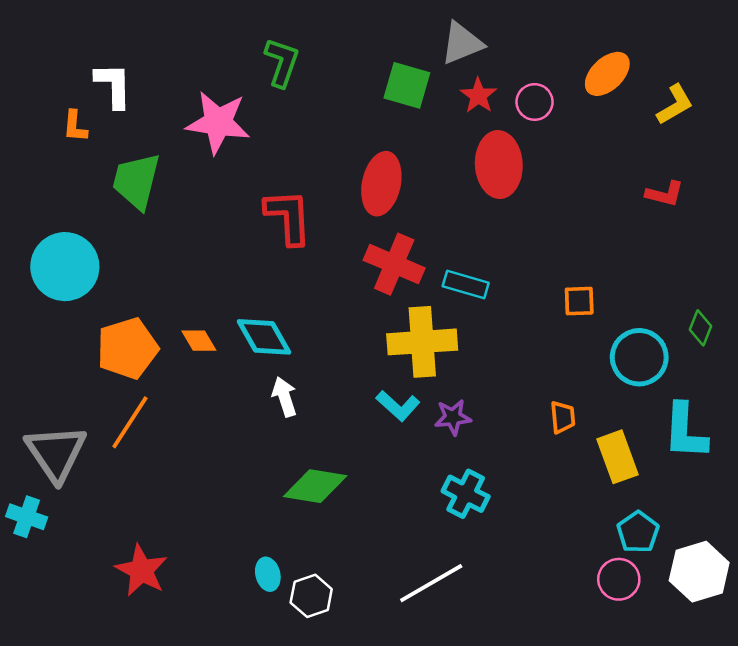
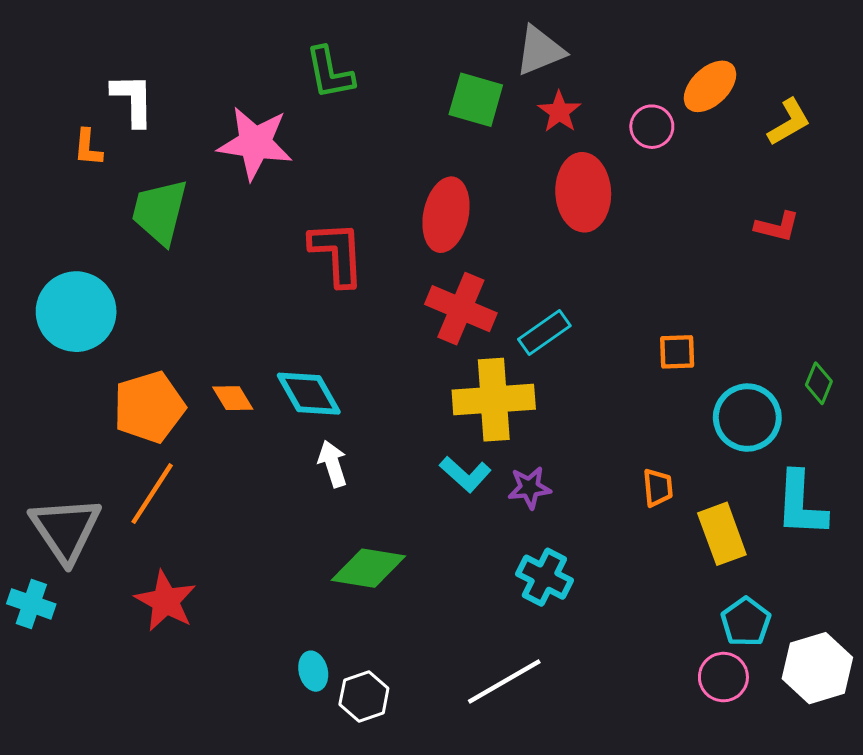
green L-shape: (282, 62) -> (330, 73), turned 150
pink circle: (535, 102) -> (652, 127), moved
cyan rectangle: (466, 284) -> (544, 332), turned -51
red star: (141, 570) -> (166, 601), moved

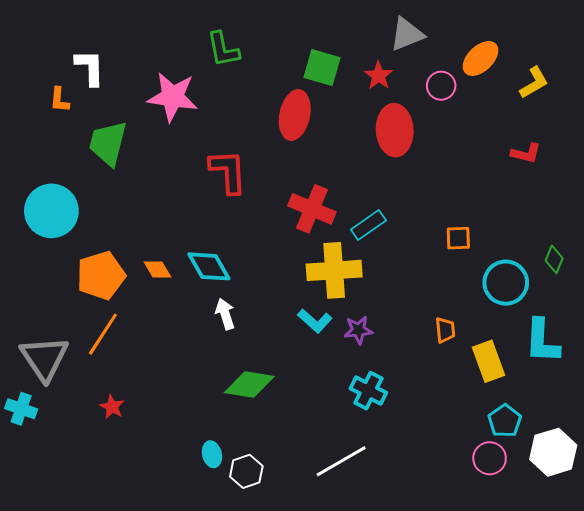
gray triangle: (540, 51) -> (407, 34), moved
red ellipse: (446, 215) -> (295, 115), moved
red star: (166, 601) -> (112, 407), size x0.6

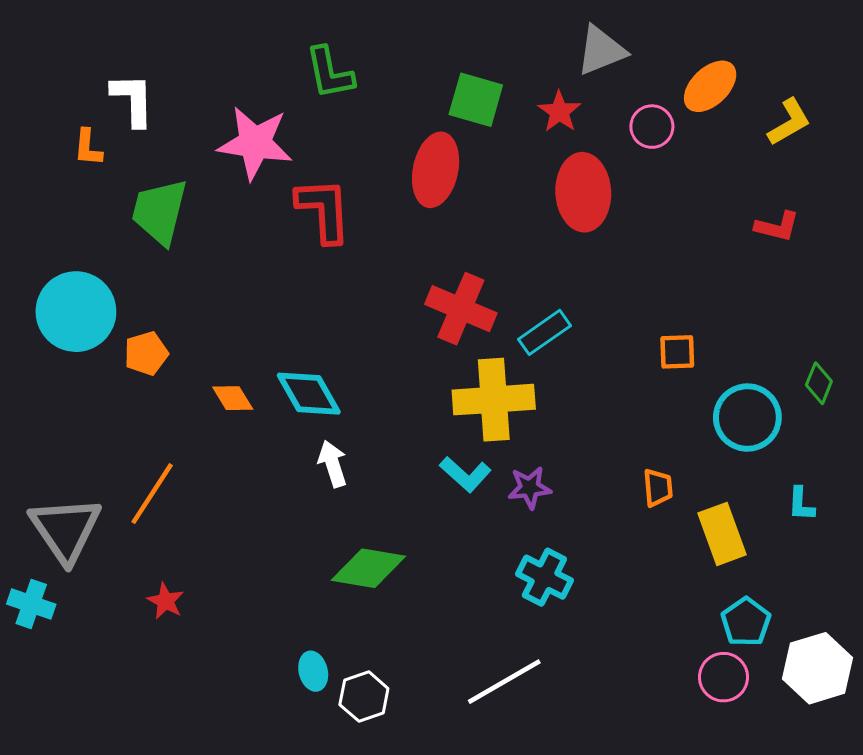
red L-shape: (228, 172) -> (324, 210), moved
orange pentagon: (101, 276) -> (146, 353), moved, size x0.6
cyan L-shape: (542, 341) -> (801, 504), size x0.5

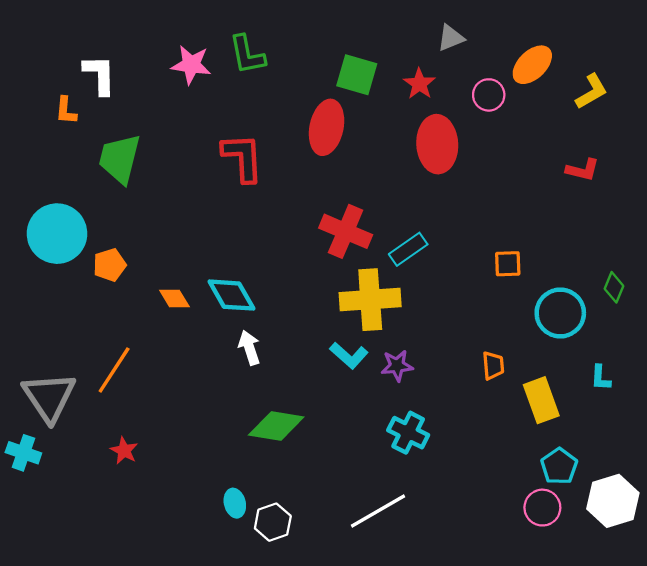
gray triangle: (601, 50) -> (451, 38), size x0.7
pink star: (255, 143) -> (191, 65), moved, size x0.7

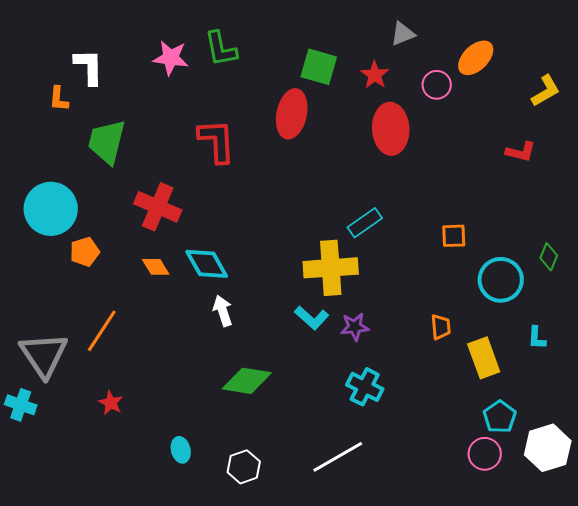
yellow L-shape: (592, 92) -> (546, 91), moved
red cross: (346, 231) -> (158, 207), moved
orange pentagon: (110, 265) -> (85, 252), moved
cyan ellipse: (235, 503) -> (181, 450), moved

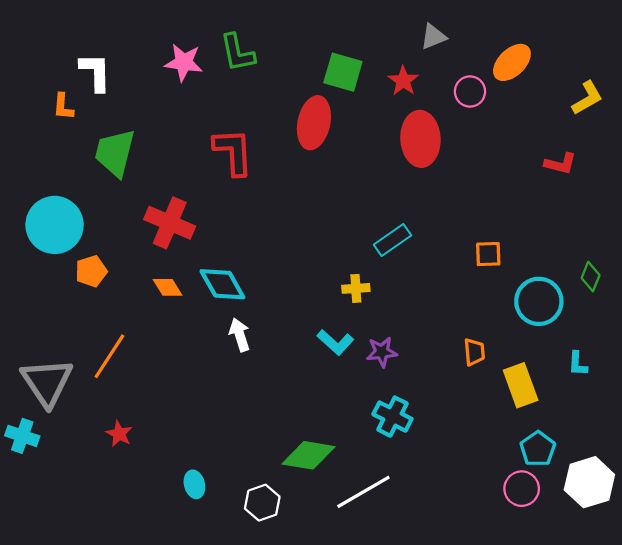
yellow cross: (331, 268) -> (356, 288), size x0.5
green diamond: (247, 381) -> (309, 455), moved

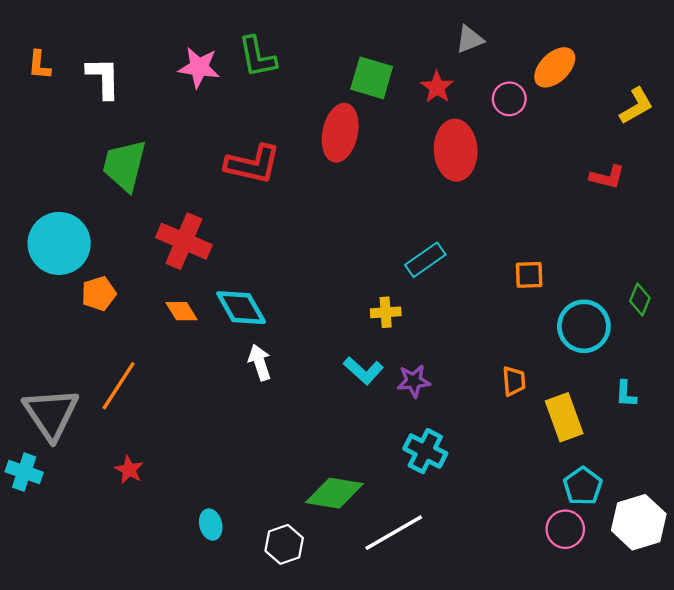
orange L-shape: (63, 107) -> (39, 65), moved
red L-shape: (233, 152) -> (253, 164), turned 106

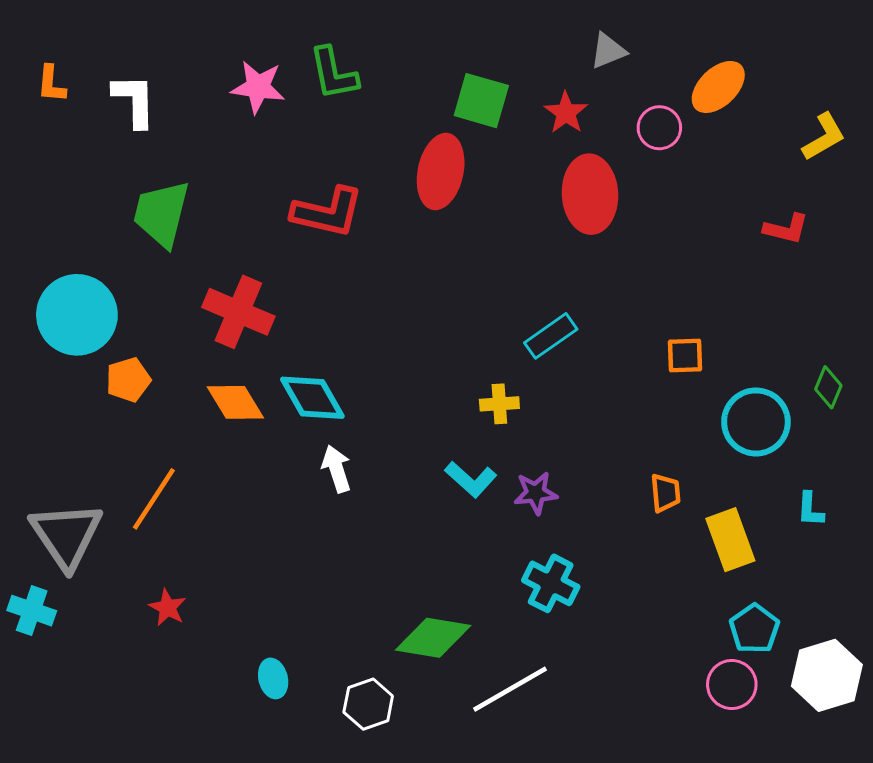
orange diamond: (182, 311) -> (235, 402), size x1.4

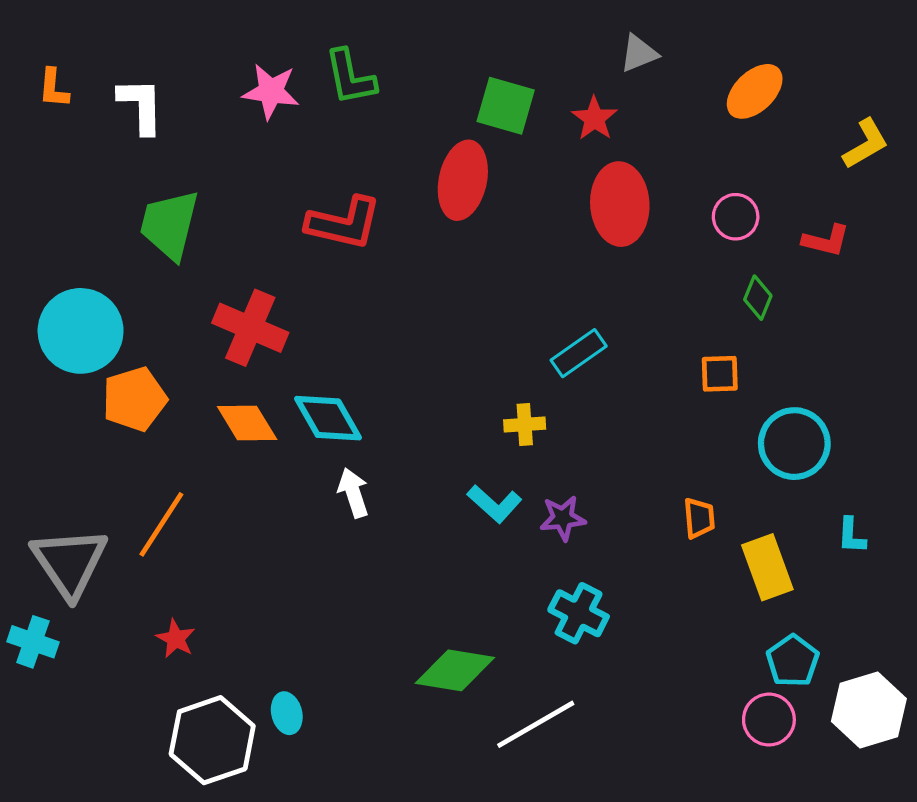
pink circle: (659, 128) -> (736, 217), moved
orange pentagon: (128, 380) -> (134, 399), size x1.4
green diamond: (828, 387) -> (758, 298), moved
white hexagon: (368, 704) -> (212, 740), moved, size x1.6

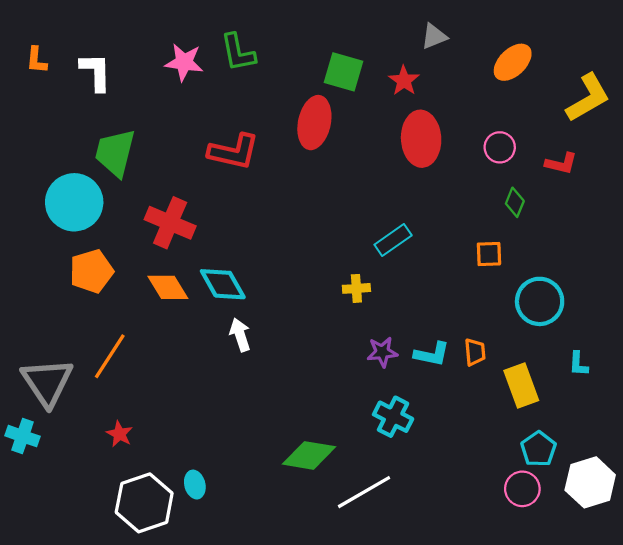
yellow L-shape: (866, 144) -> (588, 98), size x1.4
cyan circle: (81, 331) -> (74, 202), moved
cyan L-shape: (495, 504) -> (432, 354), moved, turned -30

